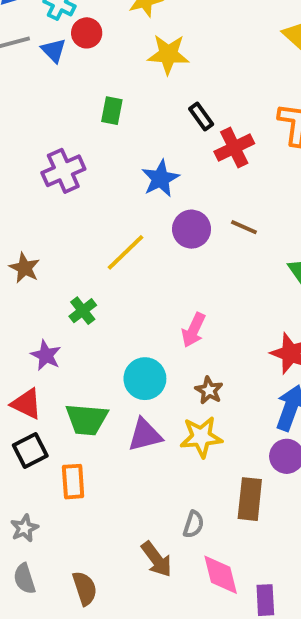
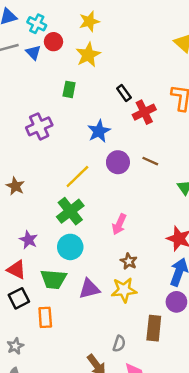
yellow star: (168, 54) -> (88, 55), moved, turned -30
green cross: (83, 311) -> (70, 211), moved, size x1.6
cyan circle: (145, 379) -> (70, 247), moved

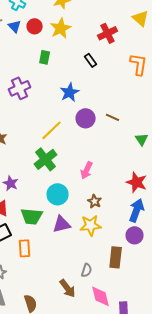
red circle: (54, 42) -> (35, 26), moved
red cross: (144, 112) -> (108, 33), moved
cyan circle: (70, 247) -> (58, 194), moved

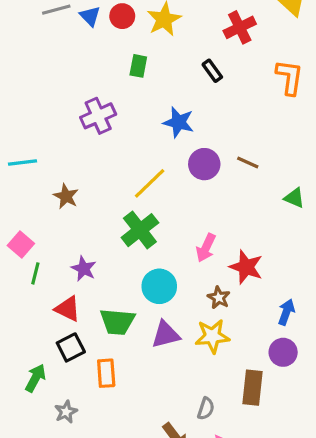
blue star: (70, 92) -> (179, 122), turned -30
green triangle: (142, 139) -> (294, 198), turned -32
red star: (137, 182) -> (246, 267), moved
blue arrow: (137, 210) -> (286, 312), size x0.7

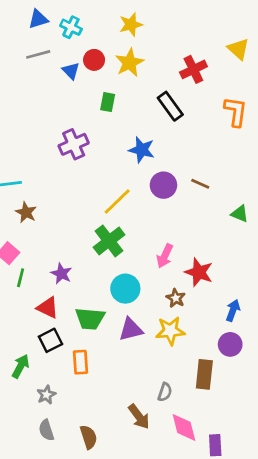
blue triangle: (90, 16) -> (71, 71), moved
black rectangle: (212, 71) -> (170, 106), size x1.5
brown star: (66, 196) -> (26, 212), moved

